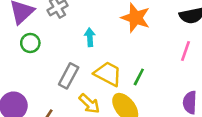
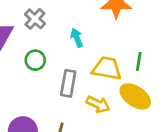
green circle: (30, 43) -> (35, 60), moved

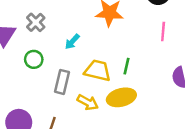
cyan arrow: (77, 38) -> (72, 42), turned -119
yellow ellipse: (135, 96) -> (121, 97), turned -52

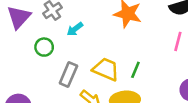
cyan arrow: (72, 42) -> (75, 29), moved

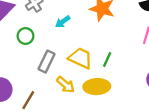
cyan arrow: (75, 29) -> (63, 22), moved

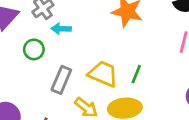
cyan arrow: (63, 22) -> (61, 29), moved, turned 40

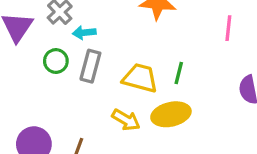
gray rectangle: (61, 80) -> (90, 66), moved

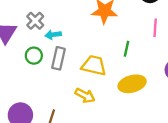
green line: (179, 73) -> (127, 49), moved
yellow ellipse: (171, 114) -> (132, 84), moved

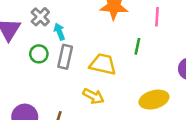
pink line: (155, 28) -> (157, 17), moved
cyan arrow: (53, 35) -> (59, 32), turned 77
yellow ellipse: (132, 84) -> (154, 100), moved

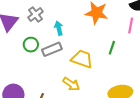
cyan arrow: (59, 32) -> (59, 28), moved
gray rectangle: (65, 57) -> (52, 49), turned 48

